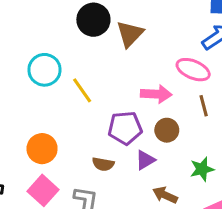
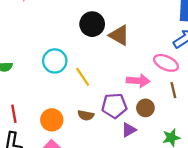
brown triangle: (130, 34) -> (119, 35), turned -45
brown semicircle: (103, 164) -> (86, 115), moved

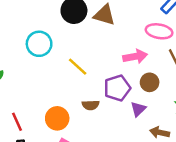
cyan circle: (55, 61) -> (39, 44), moved

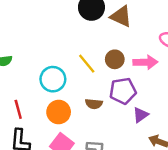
cyan circle: (39, 44) -> (53, 79), moved
brown circle: (150, 82) -> (115, 59), moved

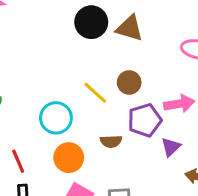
pink arrow: (145, 62) -> (179, 104), moved

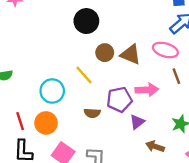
brown triangle: (129, 28) -> (131, 54), moved
brown circle: (129, 83) -> (105, 53), moved
orange circle: (69, 158) -> (46, 123), moved

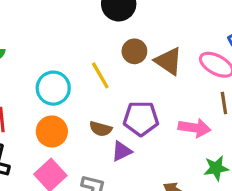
pink arrow: (147, 90) -> (195, 128), moved
purple triangle: (137, 122) -> (122, 151), moved
orange circle: (46, 123) -> (52, 131), moved

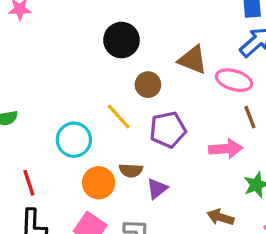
brown triangle: (169, 61) -> (193, 60), moved
purple pentagon: (141, 118) -> (168, 130), moved
orange circle: (52, 131) -> (99, 183), moved

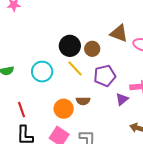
black circle: (122, 40) -> (70, 46), moved
cyan circle: (74, 140) -> (42, 72), moved
purple triangle: (157, 189) -> (122, 99), moved

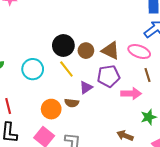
brown triangle: (119, 33) -> (111, 51), moved
purple pentagon: (105, 76) -> (108, 76), moved
purple triangle: (122, 99) -> (86, 87), moved

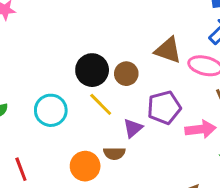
brown triangle: (111, 51) -> (168, 50), moved

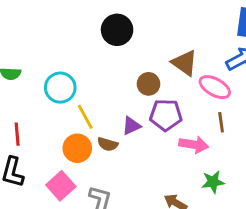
black circle: (92, 70) -> (117, 30), moved
brown circle: (126, 74) -> (148, 84), moved
yellow line: (101, 104) -> (85, 117), moved

